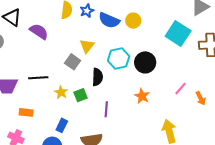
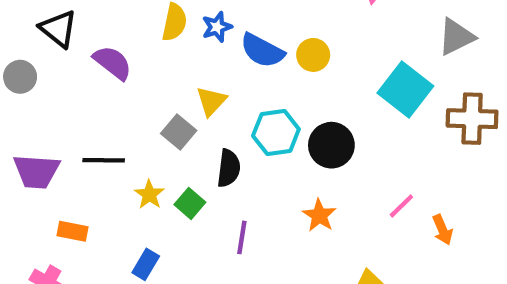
green square: (80, 95) -> (190, 203), turned -32

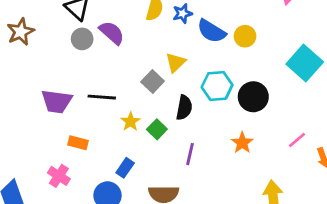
gray circle: (20, 77) -> (82, 39), moved

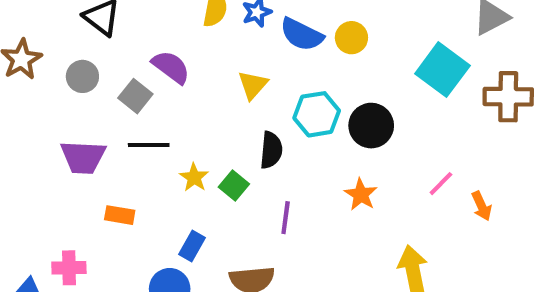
purple semicircle: (112, 33) -> (171, 67), moved
gray circle: (82, 39) -> (82, 76), moved
gray square: (153, 82) -> (135, 96), moved
pink cross: (59, 176) -> (69, 268), moved, turned -30

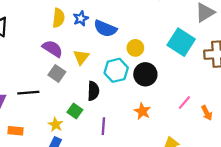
yellow circle: (351, 38) -> (135, 48), moved
purple semicircle: (171, 67) -> (53, 49), moved
gray square: (135, 96) -> (57, 73), moved
yellow star: (194, 177) -> (56, 125), moved

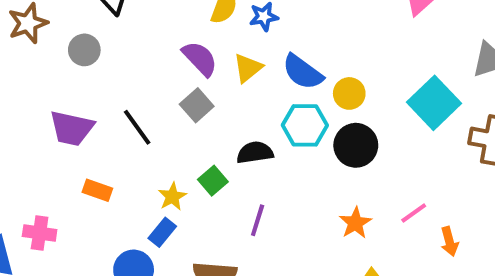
blue semicircle: (105, 29) -> (303, 72), moved
yellow triangle: (81, 57) -> (248, 68), moved
black semicircle: (93, 91) -> (255, 153), turned -114
black line: (28, 93) -> (137, 127), turned 45
orange star: (142, 111) -> (355, 223), moved

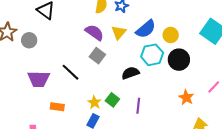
gray circle: (84, 50) -> (29, 40), moved
blue semicircle: (303, 72) -> (146, 29), turned -65
green square: (213, 181) -> (112, 100), moved

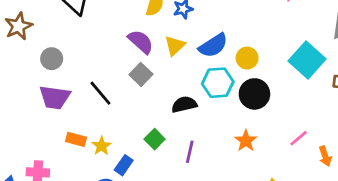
gray circle: (29, 40) -> (52, 59), moved
orange star: (186, 97) -> (246, 141), moved
yellow star: (94, 102) -> (102, 146), moved

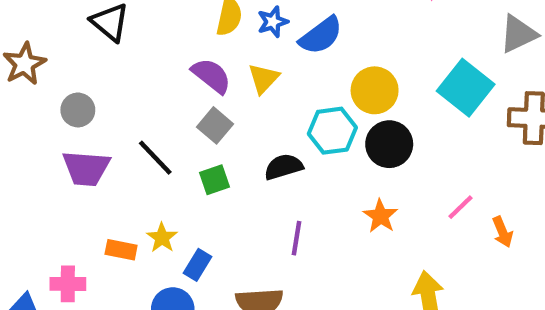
blue semicircle: (213, 45) -> (321, 36), moved
yellow circle: (247, 58) -> (375, 90), size x1.4
orange rectangle: (76, 139) -> (121, 250), moved
green square: (155, 139) -> (214, 180), moved, turned 30

